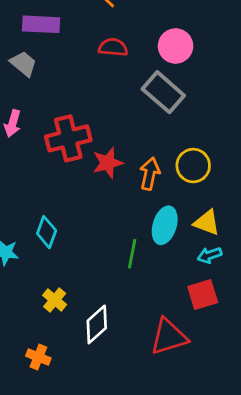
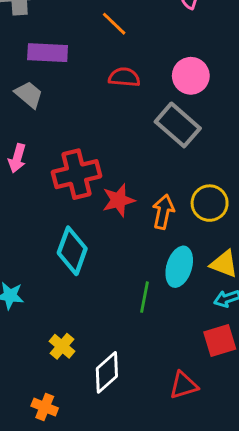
cyan diamond: (47, 232) -> (72, 251), moved, size x1.4
red triangle: (169, 337) -> (184, 385), size x0.7

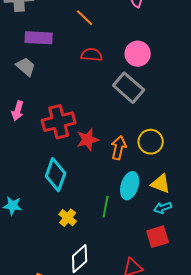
yellow cross: (62, 346) -> (68, 218), moved

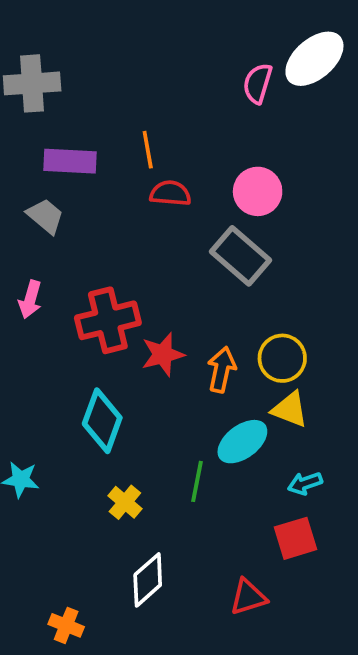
orange line: (85, 18) -> (148, 150), moved, turned 36
yellow triangle: (161, 184) -> (290, 409), moved
cyan ellipse: (130, 186) -> (242, 442), turned 36

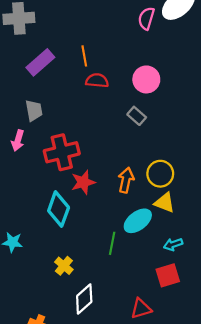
purple rectangle: (70, 161) -> (40, 62), turned -44
gray trapezoid: (45, 216) -> (34, 111), moved, turned 40
gray rectangle: (241, 256) -> (137, 116), size x0.6
red star: (163, 354) -> (83, 182), moved
yellow cross: (125, 502) -> (64, 266), moved

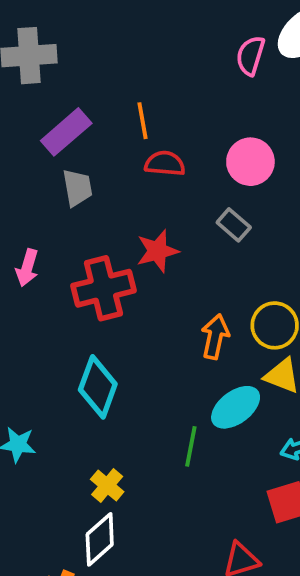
gray trapezoid: (34, 111) -> (77, 188), moved
red star: (83, 182) -> (157, 251), moved
white diamond: (84, 299) -> (100, 539), moved

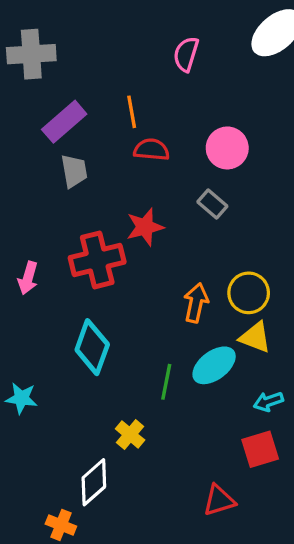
pink semicircle: (250, 56) -> (186, 54), moved
pink arrow: (27, 268) -> (28, 278), moved
green line: (191, 446) -> (166, 382), moved
yellow cross: (107, 485) -> (130, 434), moved

